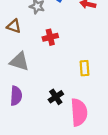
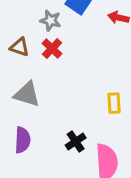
red cross: (50, 37) -> (52, 49), moved, turned -32

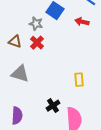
purple semicircle: (23, 140) -> (17, 116), moved

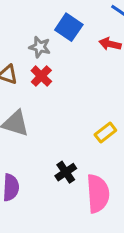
yellow rectangle: (79, 80) -> (105, 132), turned 56

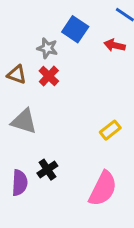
black cross: (66, 172) -> (47, 170), moved
pink semicircle: (98, 194) -> (103, 189), turned 30

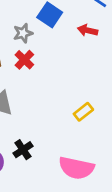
gray star: (47, 48) -> (23, 33), turned -30
pink semicircle: (103, 189) -> (76, 168), turned 76

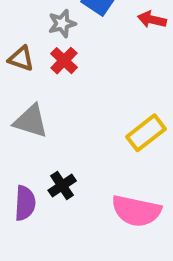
yellow rectangle: (83, 112) -> (146, 133), size x1.4

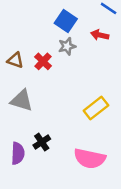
gray star: (62, 23) -> (67, 46), moved

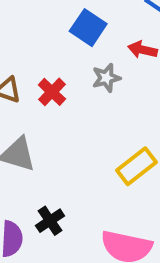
gray star: (67, 46) -> (106, 78), moved

